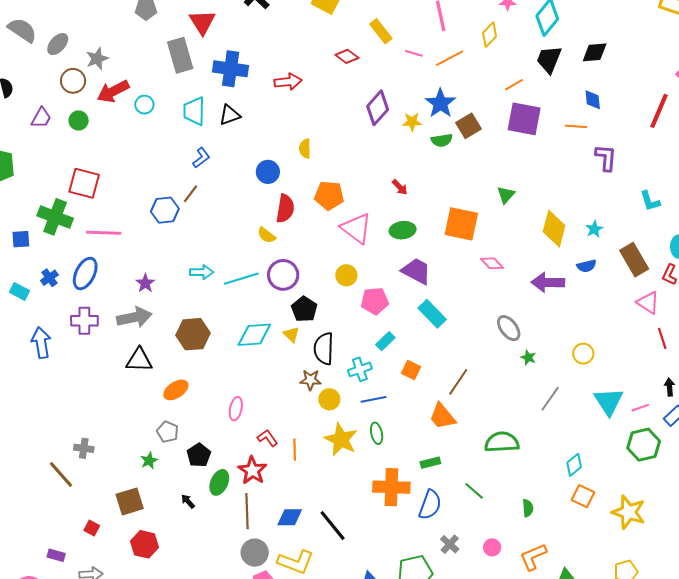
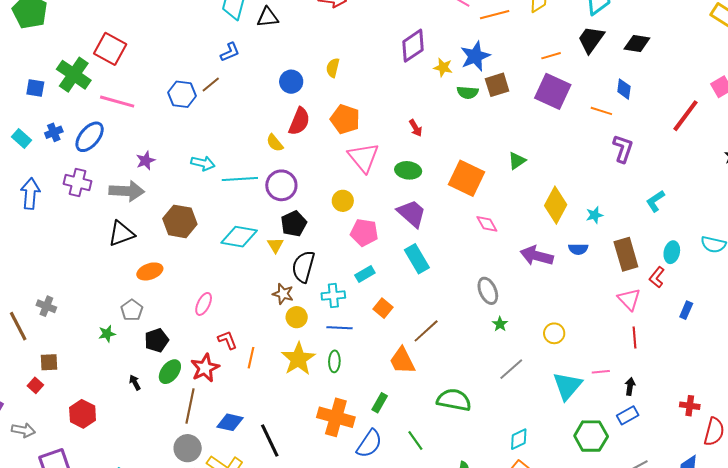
cyan L-shape: (650, 201) -> (655, 201), turned 60
black triangle: (139, 360) -> (121, 234), turned -36
pink line: (640, 408) -> (601, 372), moved
green rectangle: (430, 463) -> (380, 403), turned -60
brown square: (130, 501) -> (49, 362), moved, size x0.7

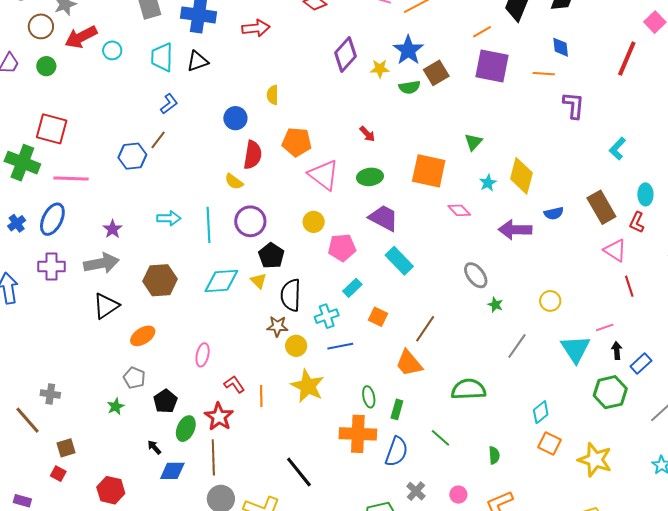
cyan line: (240, 179) -> (208, 225), turned -76
cyan star: (595, 215) -> (488, 183), moved
green ellipse: (334, 361) -> (369, 397), moved
black arrow: (630, 386) -> (617, 350), moved
blue diamond: (230, 422) -> (172, 471), moved

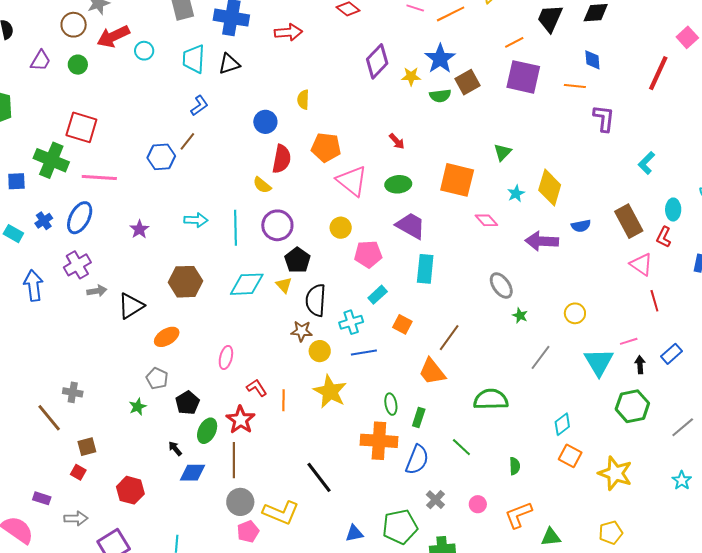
cyan rectangle: (399, 261) -> (425, 269), turned 48
gray arrow: (101, 263) -> (97, 291), moved, size x0.6
purple cross: (51, 266) -> (77, 265), turned -32
blue rectangle: (641, 363) -> (671, 354), moved

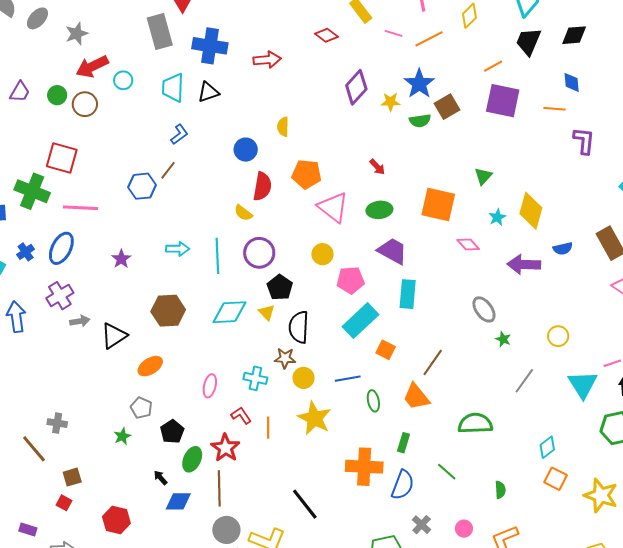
brown circle: (74, 25) -> (85, 104), moved
cyan rectangle: (378, 295) -> (360, 321), size x1.8
cyan cross: (351, 322) -> (255, 378), moved, turned 30
green ellipse: (391, 404) -> (373, 401), moved

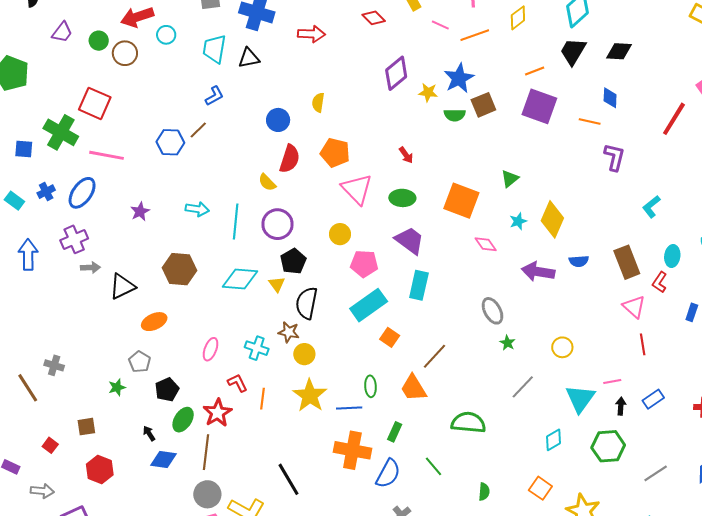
blue line: (348, 379) -> (349, 408), moved
cyan diamond: (547, 447) -> (553, 440), moved
brown square: (72, 477) -> (86, 427), moved

